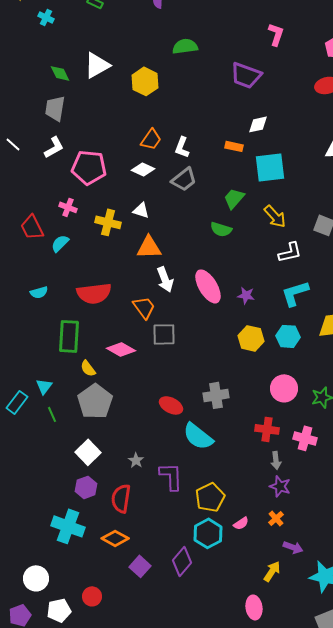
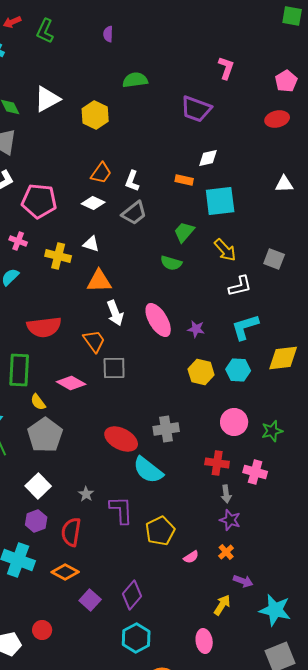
red ellipse: (171, 405) -> (121, 439), size x1.4
cyan hexagon: (208, 533) -> (136, 638), moved

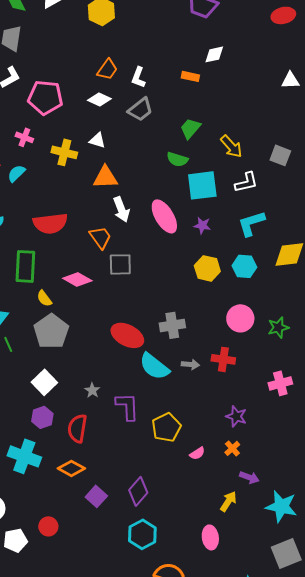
cyan square: (220, 201) -> (202, 185), moved
pink cross: (255, 472) -> (280, 383), moved, turned -30
gray arrow: (226, 494) -> (190, 364), moved, turned -78

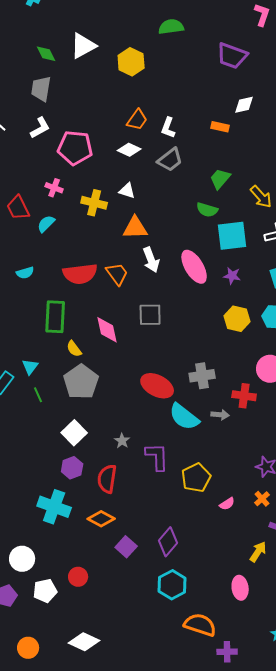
orange trapezoid: (100, 237) -> (117, 274), moved
pink diamond: (77, 279) -> (107, 330), turned 48
red cross: (223, 359) -> (244, 396), moved

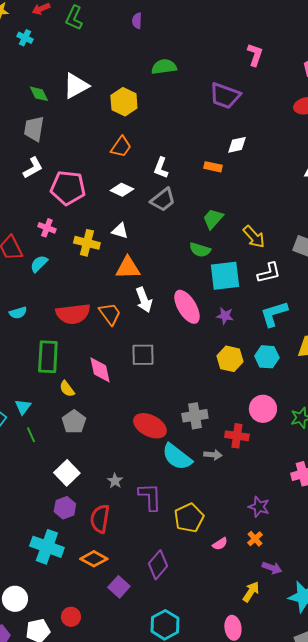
orange trapezoid: (137, 120) -> (121, 147), moved
gray pentagon: (81, 382) -> (74, 422), size x0.7
purple diamond: (168, 542) -> (158, 565), moved

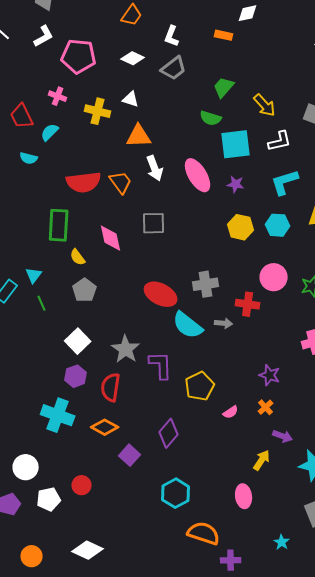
cyan semicircle: (18, 313) -> (29, 158), moved, turned 30
gray star: (115, 481) -> (126, 349), size x1.8

